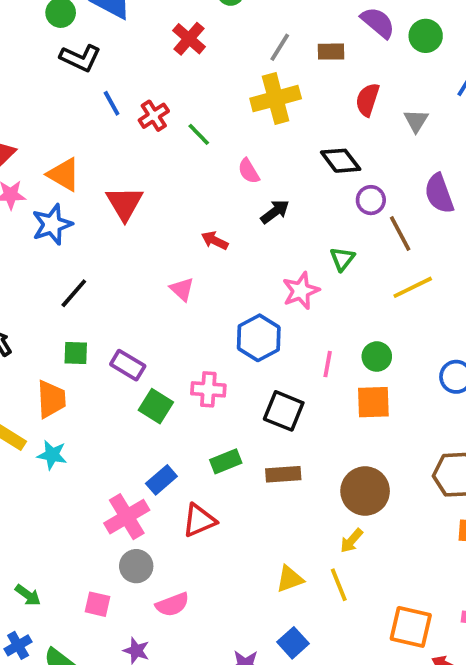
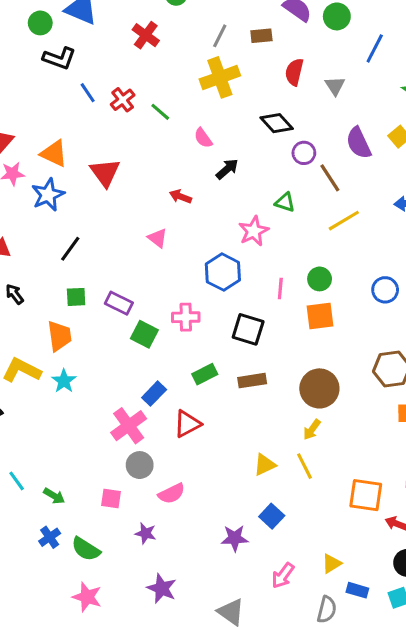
green triangle: (342, 259) -> (285, 202), turned -45
cyan star: (52, 455) -> (64, 381), turned 30

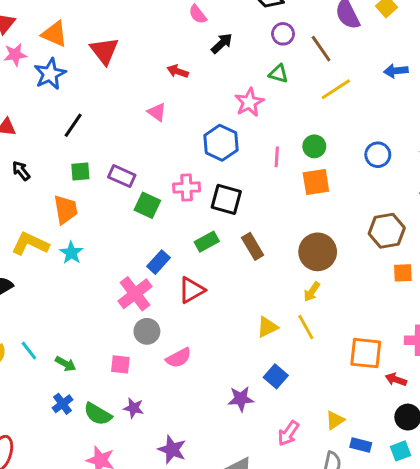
purple circle: (304, 153) -> (283, 34), moved
black square: (248, 329) -> (226, 199), moved
brown rectangle: (252, 381) -> (253, 246), turned 70
purple star: (146, 533) -> (134, 408), moved

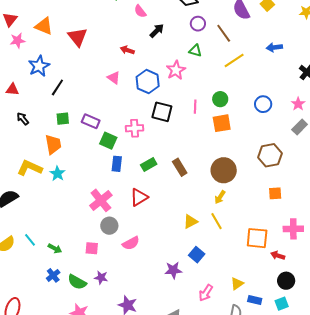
blue star: (50, 74) -> (39, 66), moved
blue hexagon: (221, 143) -> (148, 82), moved
black square: (226, 199) -> (162, 112), moved
blue rectangle: (158, 262) -> (117, 164), moved, turned -35
orange square: (403, 273) -> (275, 193), moved

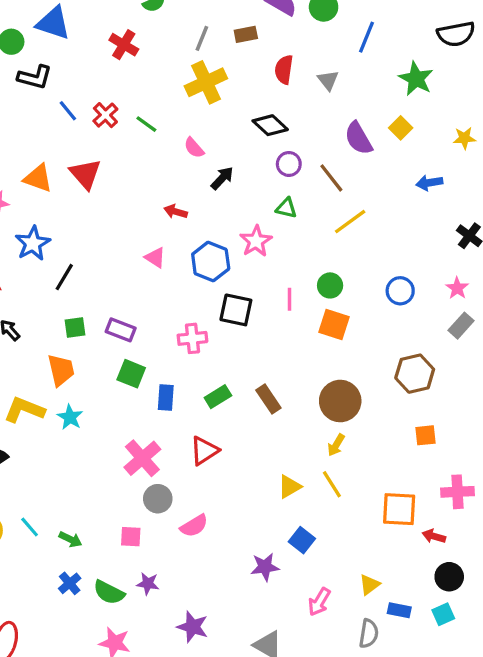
red triangle: (78, 37) -> (85, 174), moved
blue arrow: (274, 47) -> (429, 183), moved
orange square: (222, 123) -> (334, 325), turned 30
green square: (108, 141) -> (131, 374), moved

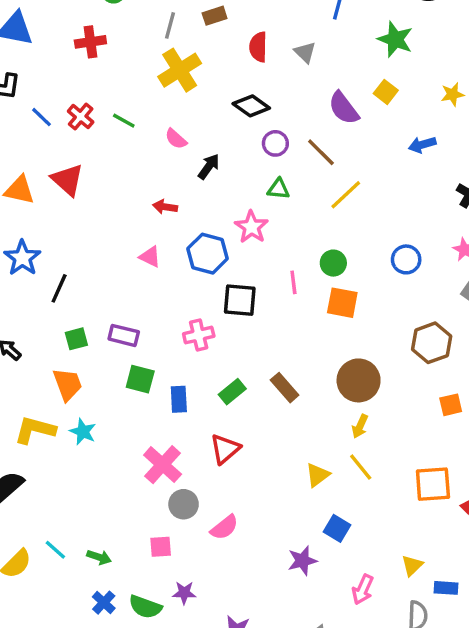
red cross: (124, 45) -> (90, 42), turned -32

